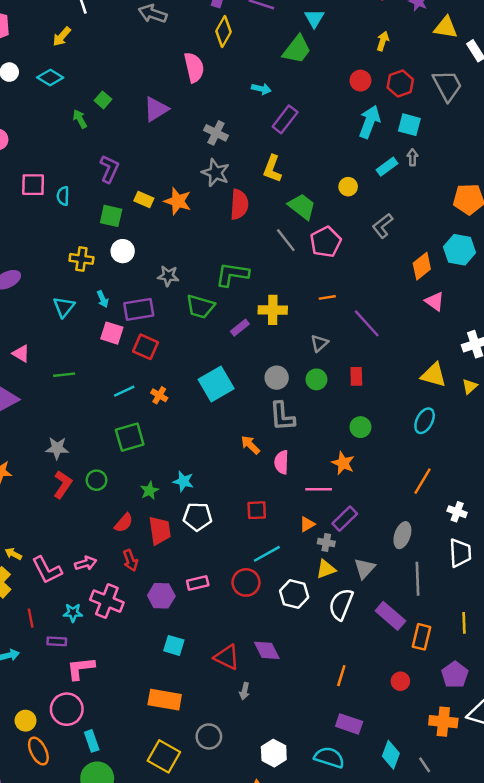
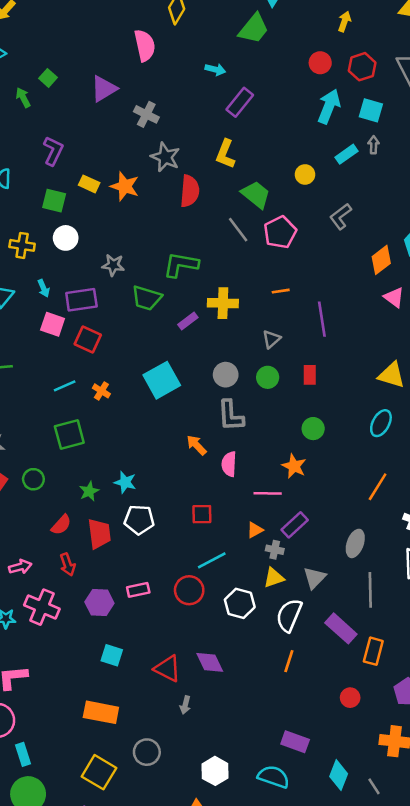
gray cross: (216, 133) -> (146, 114), moved
purple line: (367, 323) -> (322, 319), turned 32
orange line: (341, 676) -> (289, 661), moved

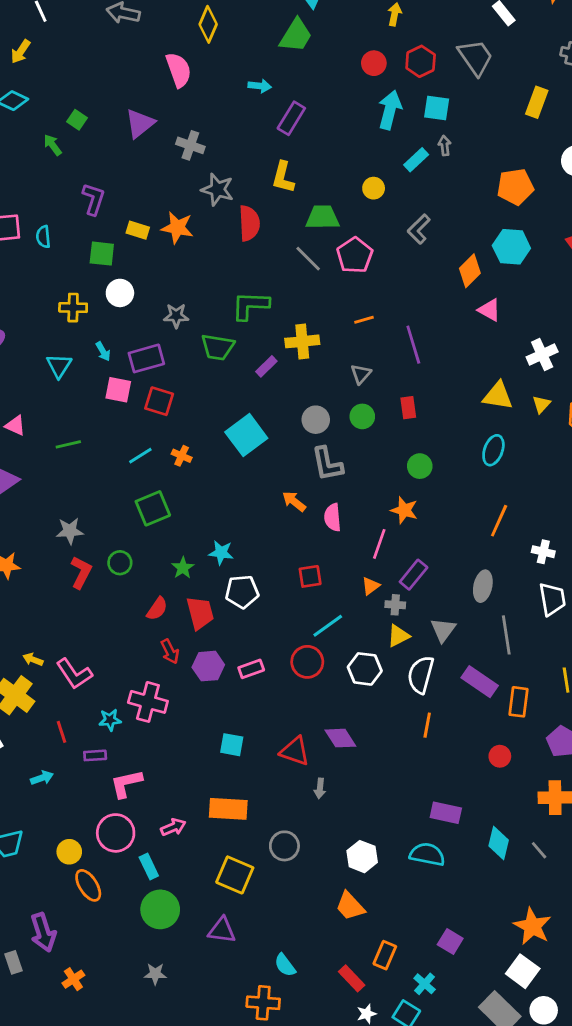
green trapezoid: (256, 195) -> (323, 217), turned -32
pink line: (268, 493) -> (379, 544), turned -64
pink arrow: (20, 567) -> (173, 827), moved
purple hexagon: (99, 603) -> (208, 666), moved

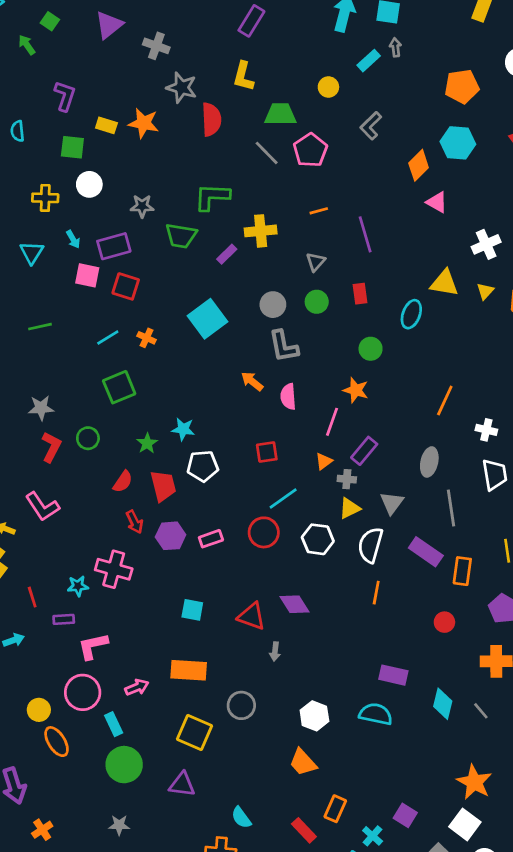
cyan ellipse: (493, 450) -> (411, 314), moved
pink L-shape: (74, 674) -> (42, 507), moved
purple square: (450, 942) -> (405, 815), moved

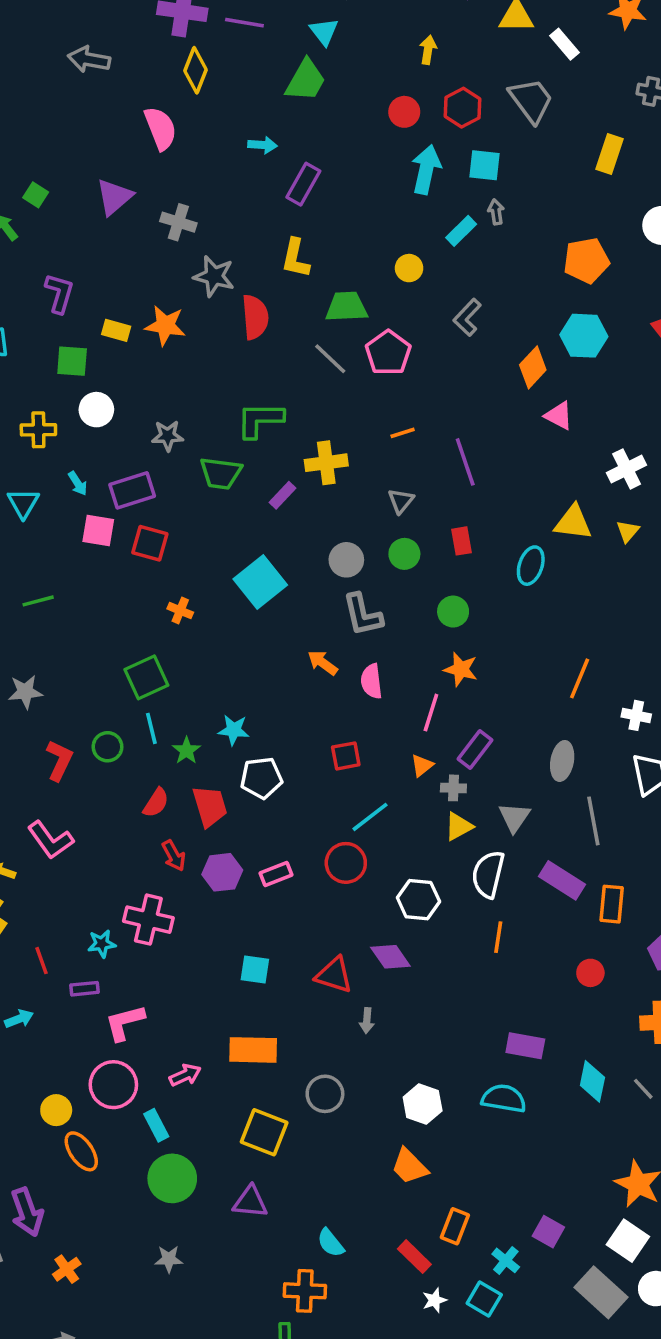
cyan line: (108, 338) -> (151, 728), moved, turned -70
green circle: (371, 349) -> (453, 612), moved
gray star: (41, 408) -> (25, 692), moved
white hexagon: (318, 539) -> (418, 900), moved

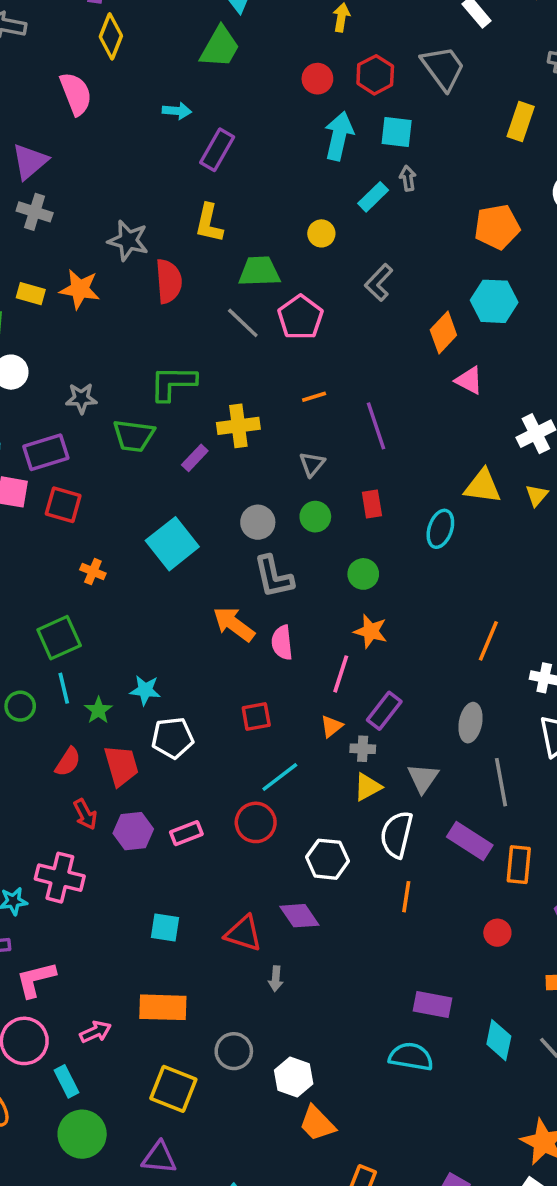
gray cross: (178, 222) -> (35, 212), moved
orange arrow: (323, 663) -> (234, 624), size x1.4
white hexagon: (423, 1104) -> (294, 1077), moved

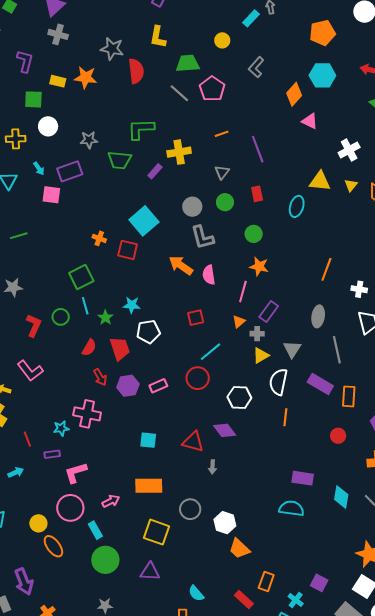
red square: (63, 505) -> (128, 250), moved

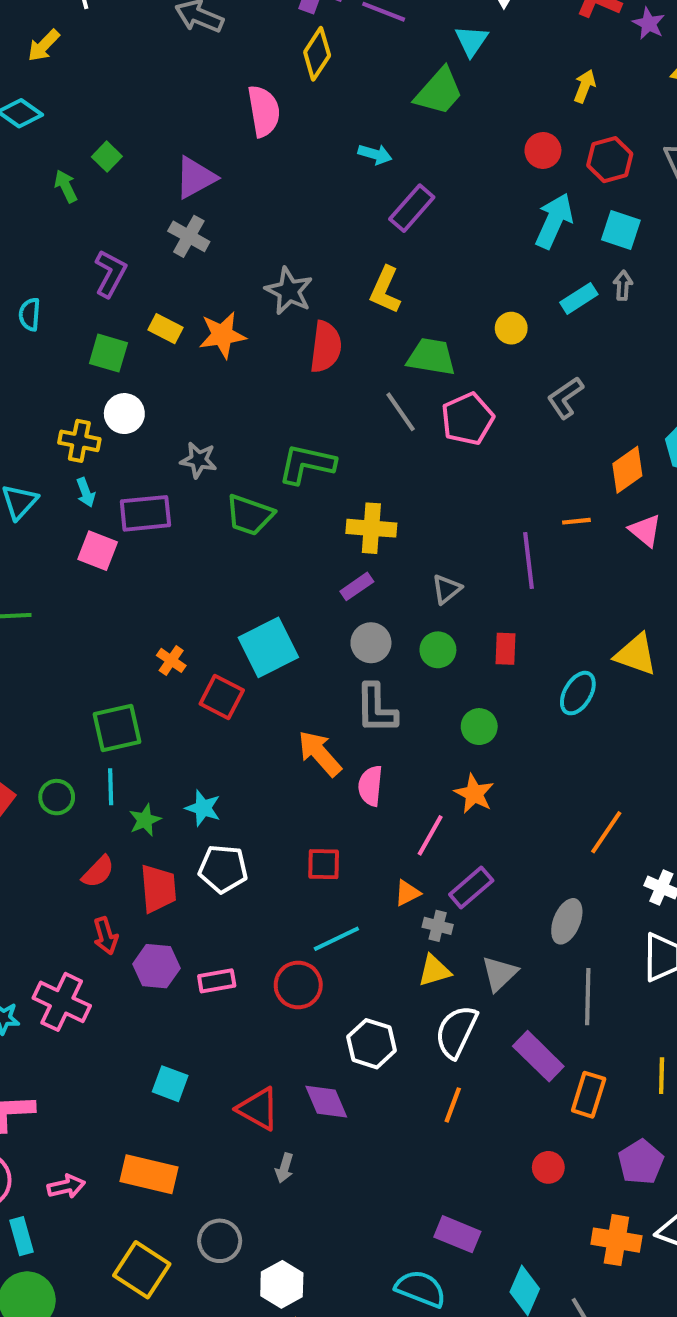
orange star: (85, 78) -> (222, 335), turned -30
orange line: (222, 134) -> (576, 521), moved
yellow cross: (16, 139) -> (79, 441), moved
purple rectangle: (155, 171) -> (357, 586), moved

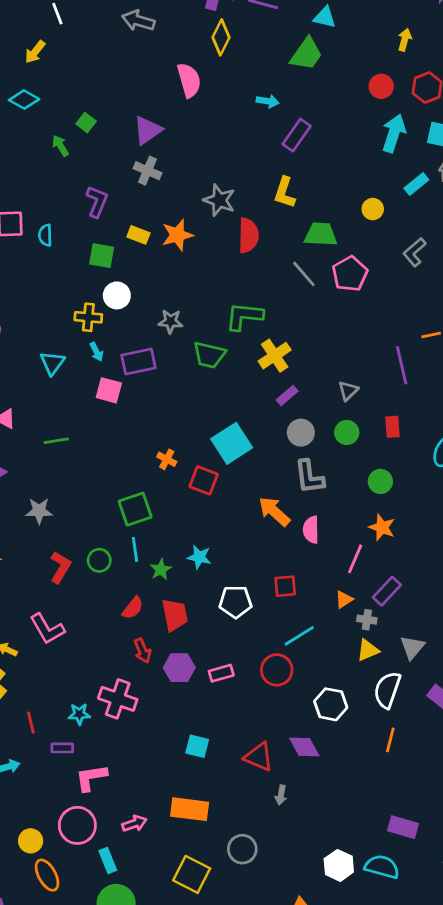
cyan triangle: (471, 41) -> (325, 17), turned -45
yellow cross: (371, 528) -> (275, 356), moved, turned -32
white pentagon: (223, 869) -> (236, 602), moved
white hexagon: (282, 1284) -> (339, 865), moved

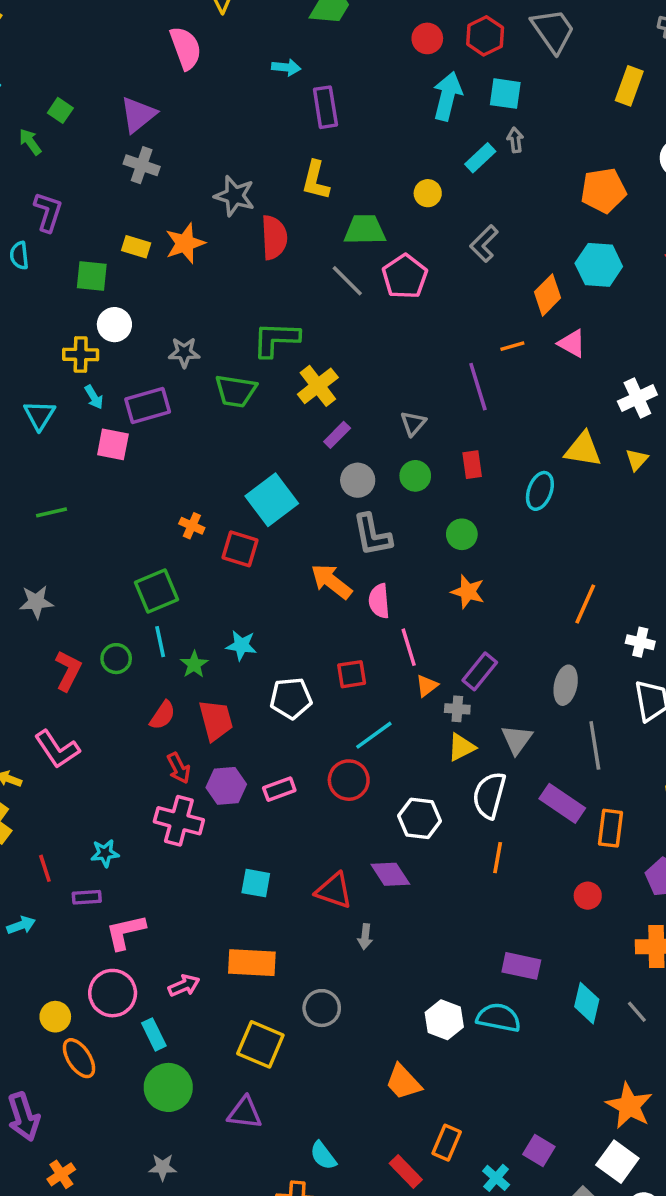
purple rectangle: (297, 135) -> (325, 107), turned -40
purple L-shape: (97, 202) -> (48, 212), moved
pink line: (355, 559) -> (409, 647), moved, turned -36
pink cross: (118, 699) -> (179, 821), moved

